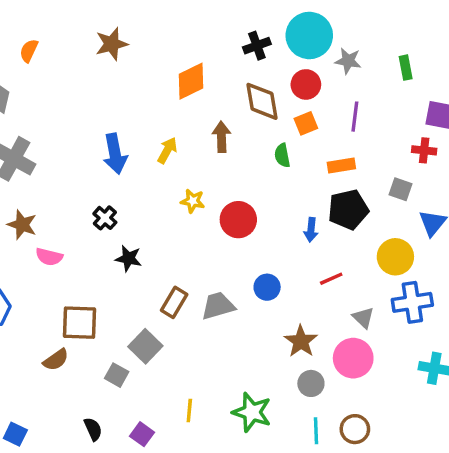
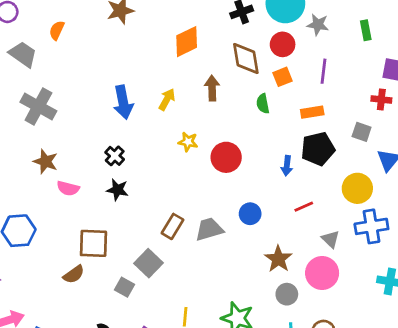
orange semicircle: (29, 51) -> (57, 30), moved
black star: (129, 258) -> (117, 190), moved

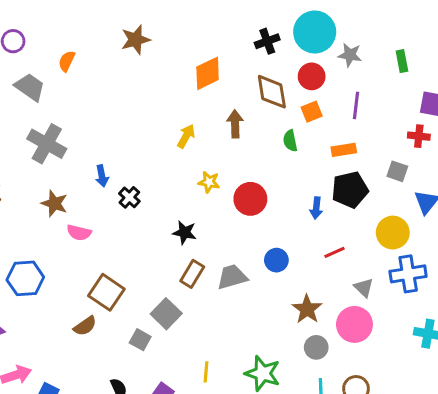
blue arrow: (123, 102) -> (102, 176), moved, size x0.6
black star: (117, 190) -> (185, 233), moved
brown square: (93, 243) -> (106, 292), turned 32

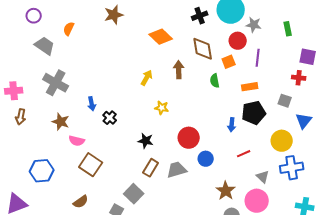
orange diamond: (208, 73) -> (161, 37), turned 70
red circle: (312, 76) -> (238, 41), moved
red circle: (250, 199) -> (189, 138), moved
brown square: (106, 292) -> (91, 165), moved

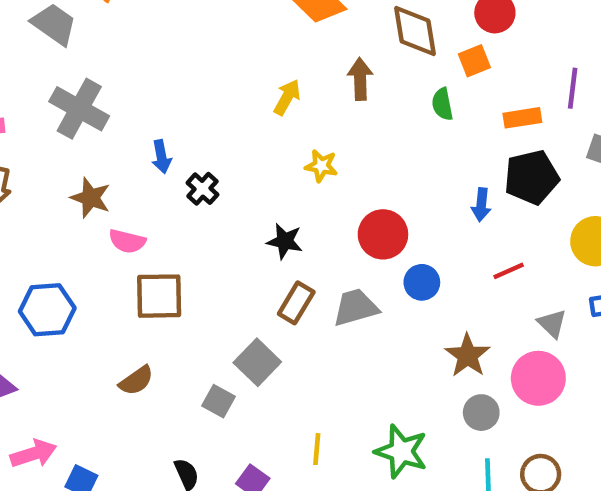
purple line: (258, 58) -> (573, 88), moved
brown square: (91, 165) -> (159, 296), turned -35

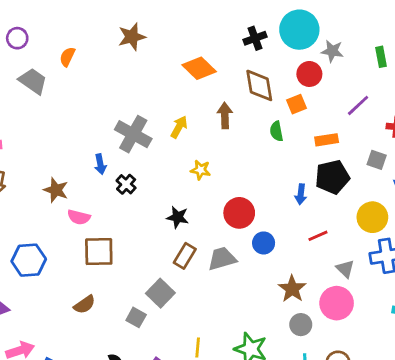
purple line: (573, 88) -> (358, 105), moved, turned 40
gray cross: (79, 109) -> (133, 134), moved

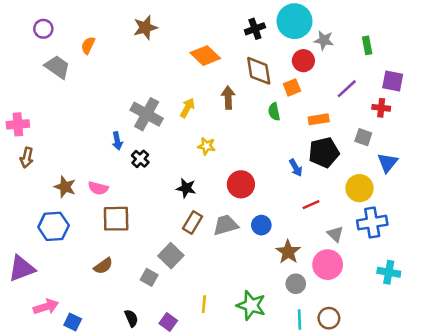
brown star: (56, 190) -> (65, 187), moved
blue arrow: (301, 194) -> (296, 168), turned -36
blue circle: (264, 243) -> (261, 225), moved

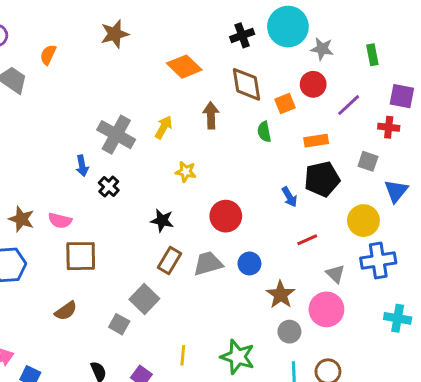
red circle: (303, 61) -> (313, 84), moved

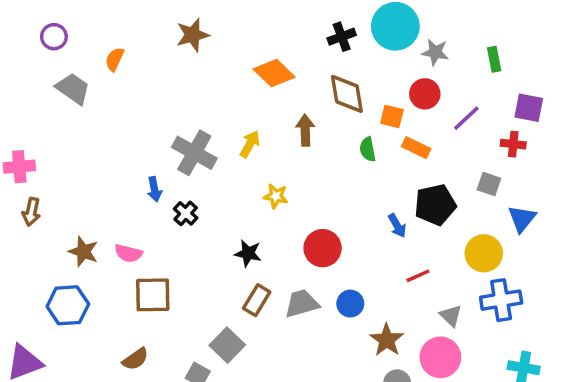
orange square: (285, 104) -> (392, 116), turned 36
orange rectangle: (316, 141) -> (416, 148), moved, turned 35

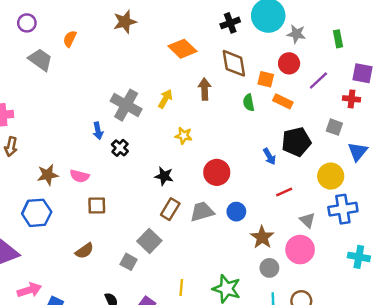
brown star: (83, 252) -> (48, 175), turned -30
brown square: (153, 295) -> (97, 205), size x0.7

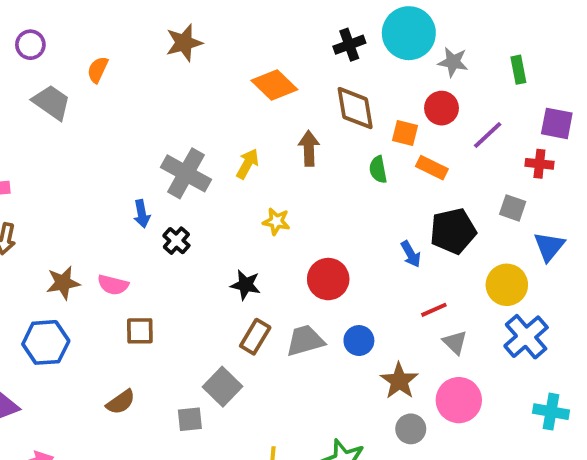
blue cross: (343, 209) -> (526, 337), turned -32
gray triangle: (307, 220) -> (455, 342), moved
gray square: (129, 262) -> (190, 419), turned -35

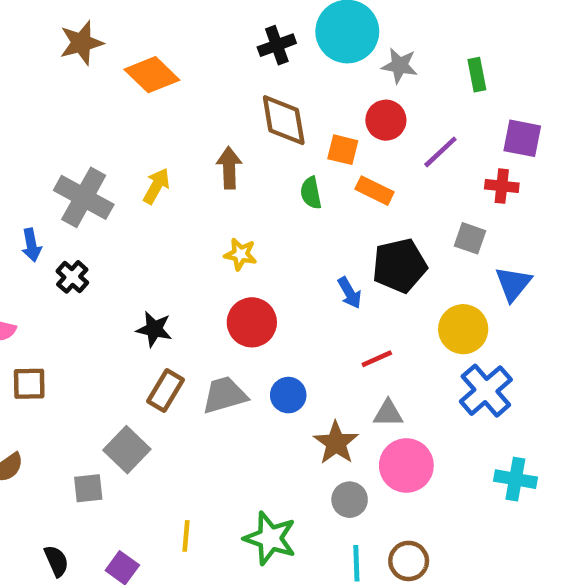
orange diamond: (274, 85) -> (152, 75), moved
yellow star: (276, 221) -> (240, 254), moved
gray triangle: (455, 342) -> (388, 413), moved, turned -44

